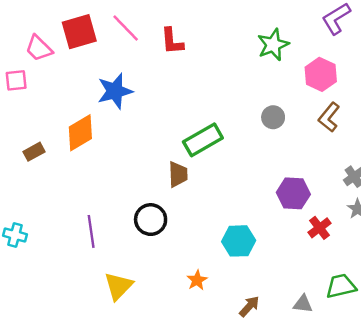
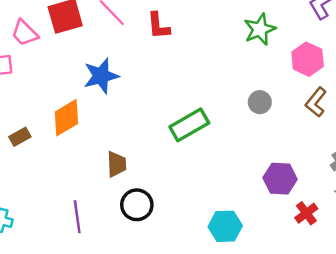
brown trapezoid: (178, 174) -> (117, 164), moved

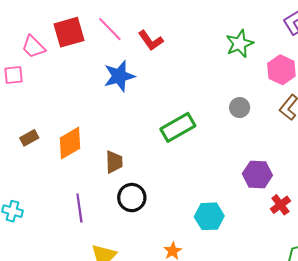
red L-shape: (158, 26) -> (151, 41), turned -30
blue star: (101, 76) -> (119, 76), moved
orange diamond: (66, 118) -> (70, 143), moved

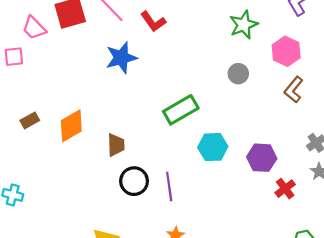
gray circle: (240, 108) -> (238, 74), moved
purple line: (79, 208) -> (169, 186), moved
cyan hexagon: (209, 216) -> (213, 147), moved

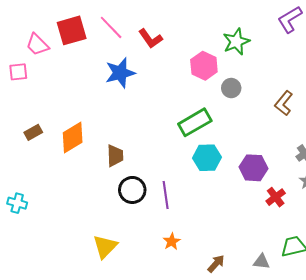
pink hexagon: (286, 51) -> (204, 66), moved
green rectangle: (181, 110) -> (195, 122), moved

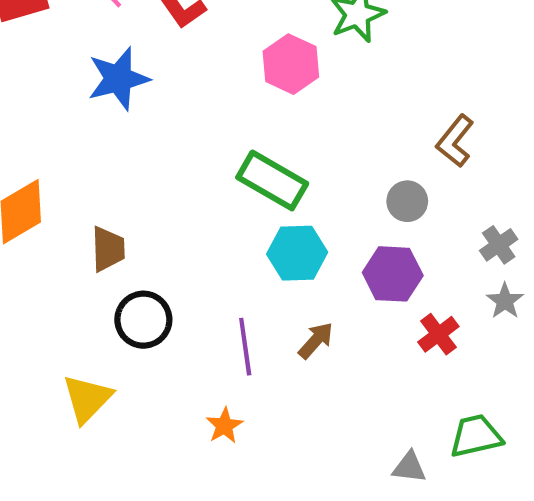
gray circle: (231, 88) -> (407, 201), moved
green rectangle: (195, 122) -> (272, 180), turned 60
purple line: (166, 195) -> (245, 347), moved
yellow triangle: (105, 247) -> (87, 399), moved
brown arrow: (216, 264) -> (316, 340), moved

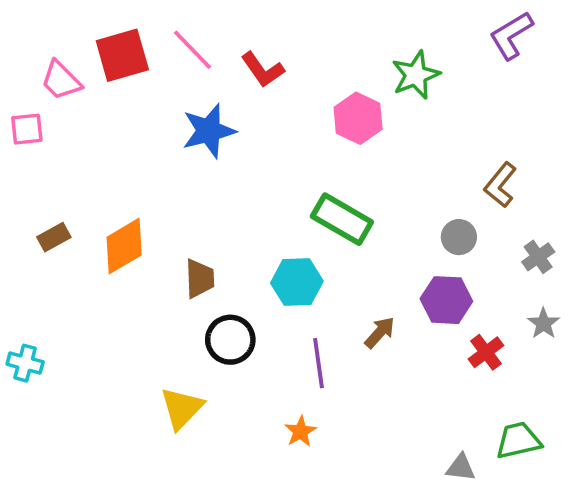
gray cross: (499, 245) -> (538, 257), moved
cyan hexagon: (297, 253) -> (297, 282), moved
brown arrow: (316, 340) -> (380, 332), moved

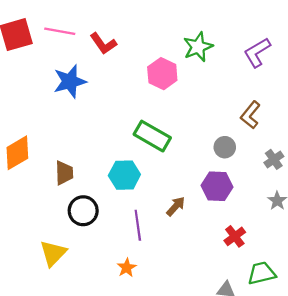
purple L-shape: (511, 35) -> (257, 52), moved
pink line: (192, 50) -> (60, 31), turned -36
red cross: (486, 352) -> (235, 236), moved

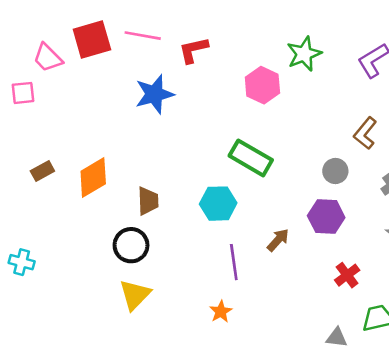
red L-shape: (103, 43) -> (193, 50), turned 112
black circle: (83, 211) -> (131, 245), moved

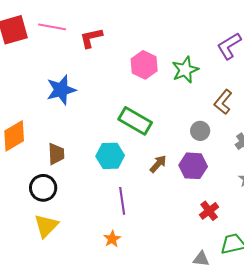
green star: (304, 54) -> (185, 70), moved
blue star: (154, 94) -> (61, 90), moved
brown arrow: (278, 240) -> (158, 164), moved

